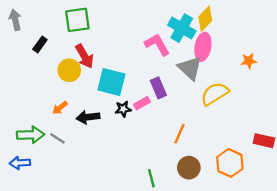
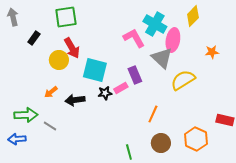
yellow diamond: (205, 19) -> (193, 16), moved
gray line: (57, 138) -> (50, 126), moved

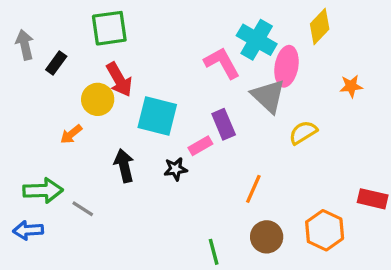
gray arrow: (13, 17) -> (25, 45), moved
yellow semicircle: (183, 80) -> (303, 133), size x0.7
orange arrow: (51, 92) -> (71, 134), moved
black star: (105, 93) -> (176, 169), moved
black arrow: (75, 100) -> (124, 166), turned 84

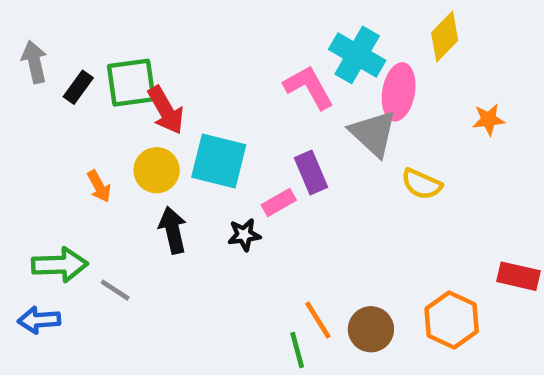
green square: (109, 28) -> (131, 83), moved
yellow circle: (98, 99) -> (157, 170), moved
yellow semicircle: (303, 133) -> (422, 184), turned -124
orange arrow: (71, 134) -> (99, 186), turned -80
orange line: (253, 189) -> (318, 320), moved, turned -56

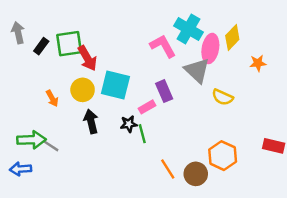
yellow diamond: (445, 37) -> (232, 38), moved
gray line: (115, 290) -> (51, 146), moved
orange hexagon: (452, 320) -> (223, 156), moved
green line: (297, 350) -> (142, 134), moved

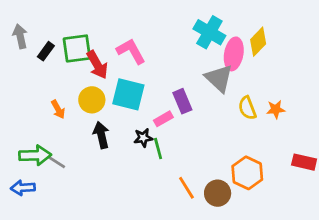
pink L-shape: (163, 46) -> (131, 51), moved
orange star: (258, 63) -> (276, 109), moved
yellow semicircle: (223, 97) -> (247, 108), turned 45

